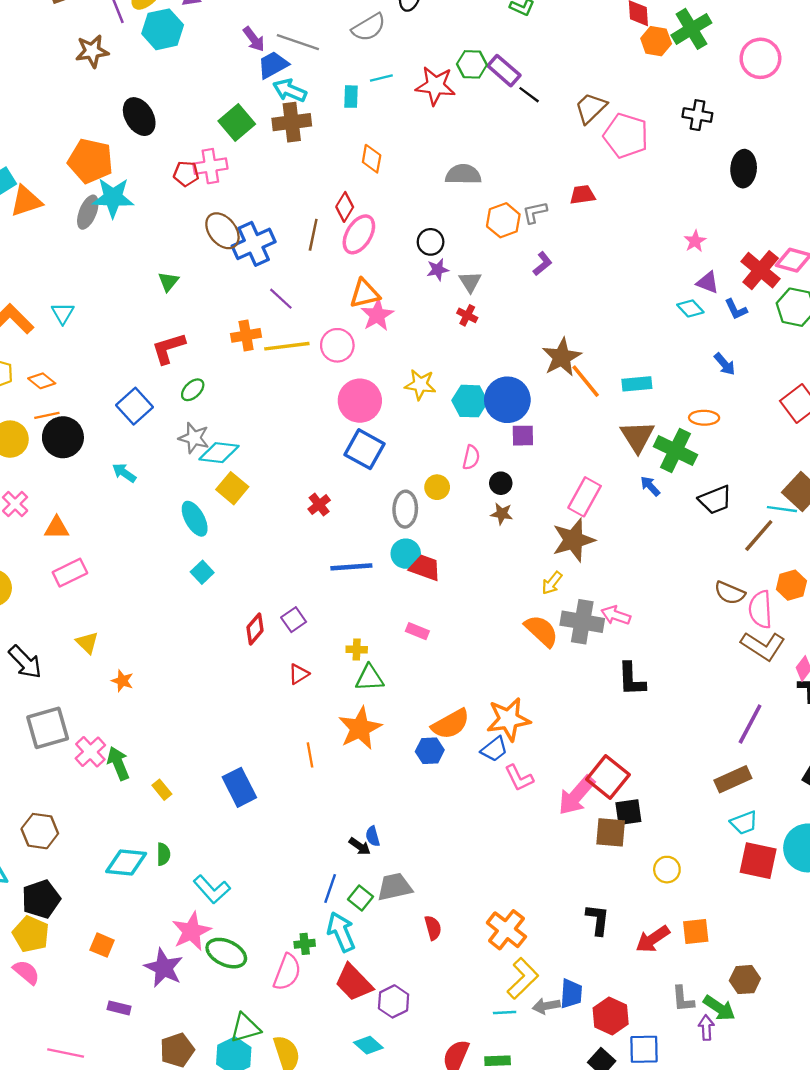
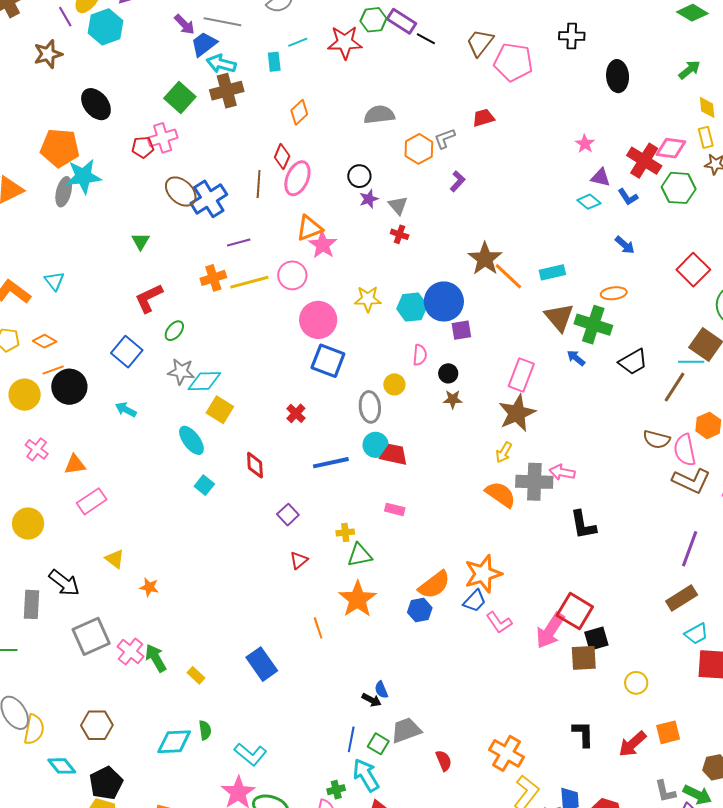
orange diamond: (372, 159) -> (299, 112), turned 45
purple line: (281, 299) -> (239, 242), turned -50
red diamond: (255, 629) -> (255, 465), moved, turned -36

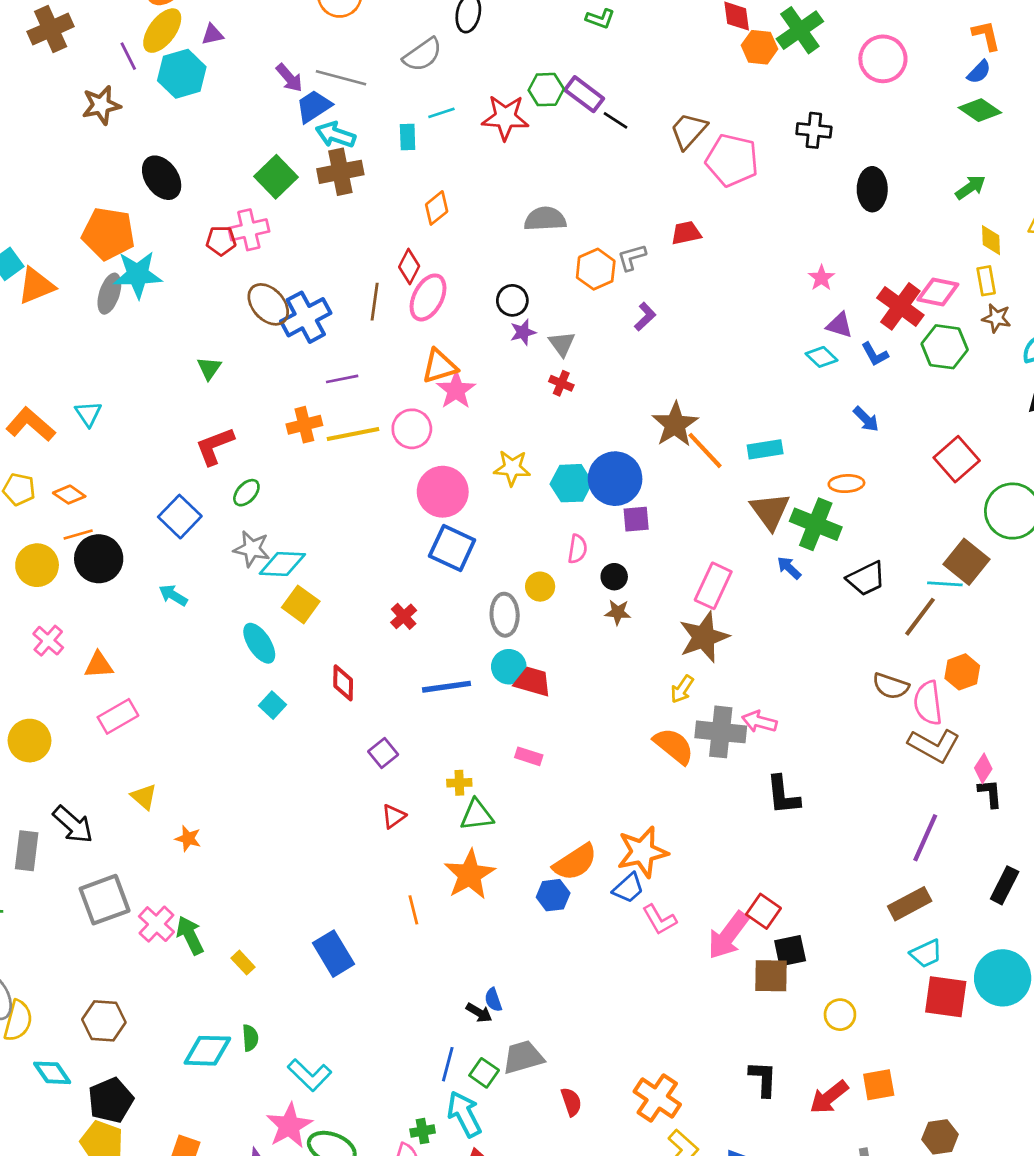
red square: (575, 611) -> (763, 911), size x0.7

